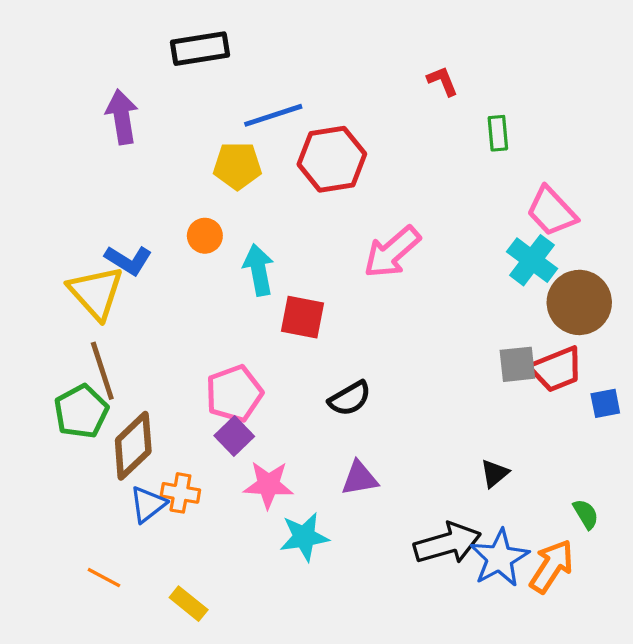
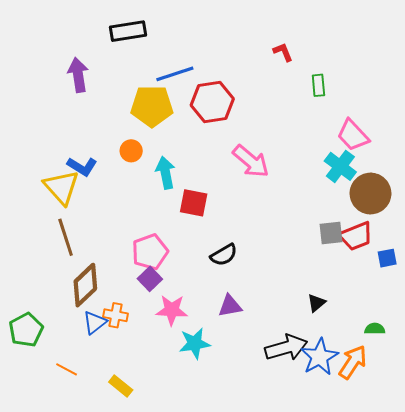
yellow pentagon: (237, 166) -> (152, 106), size x1.4
pink arrow: (392, 252) -> (251, 161), turned -99
green pentagon: (81, 412) -> (26, 330), moved
green semicircle: (586, 514) -> (375, 329), turned -60

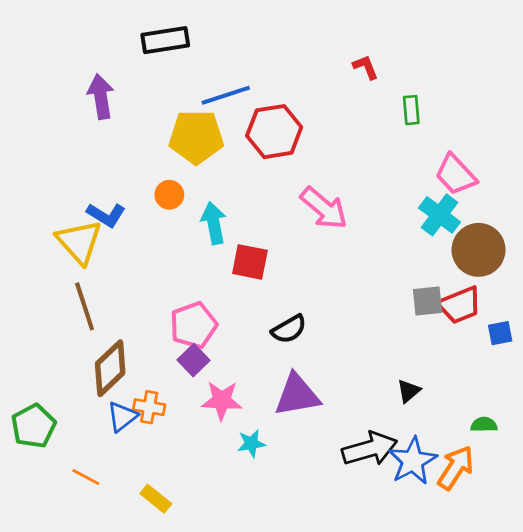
purple triangle: (230, 306) -> (297, 395), size x1.5
cyan star: (195, 343) -> (251, 443), size x0.7

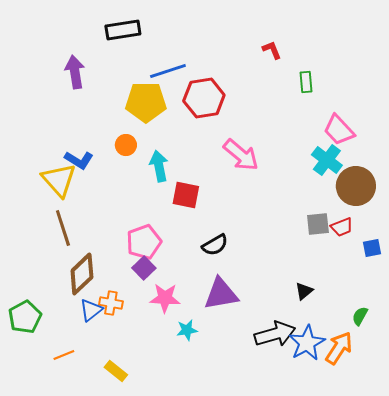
red trapezoid: (460, 305) -> (342, 227), size x0.7
green semicircle: (484, 425) -> (360, 316), turned -60
orange line: (86, 477) -> (64, 355), turned -50

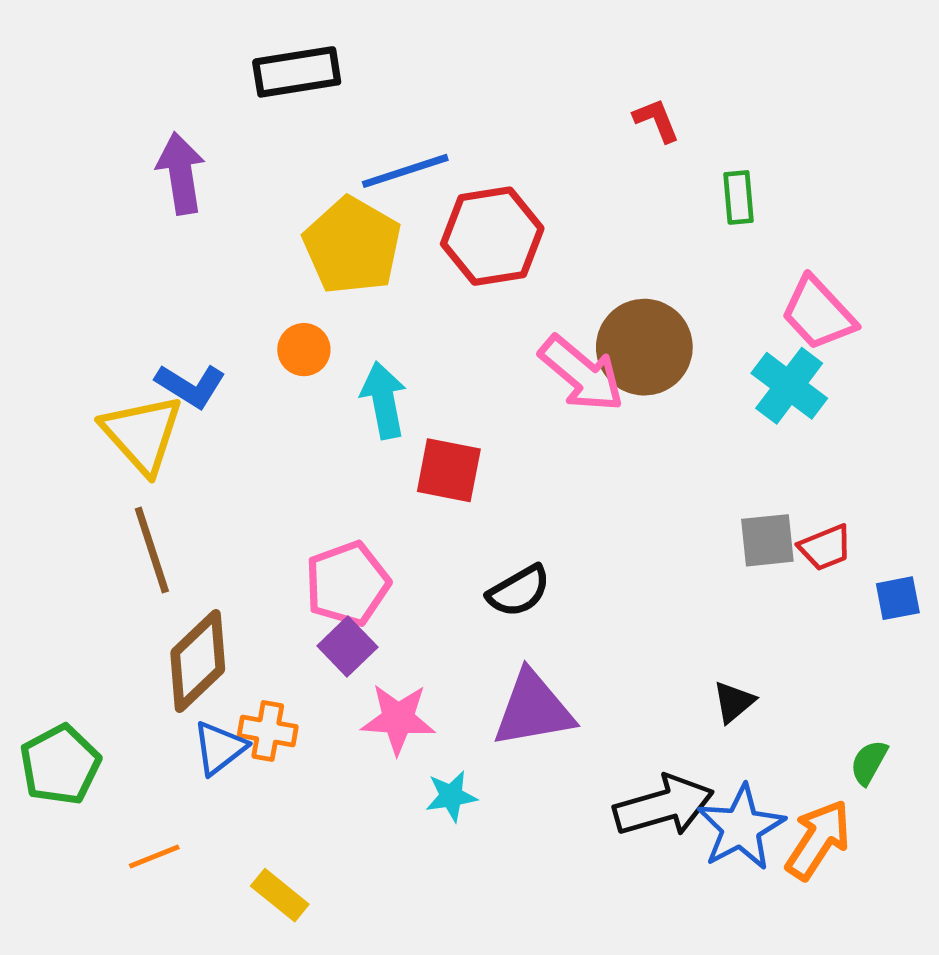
yellow pentagon: (146, 102) -> (352, 246), turned 30
brown circle: (356, 186) -> (644, 347), moved

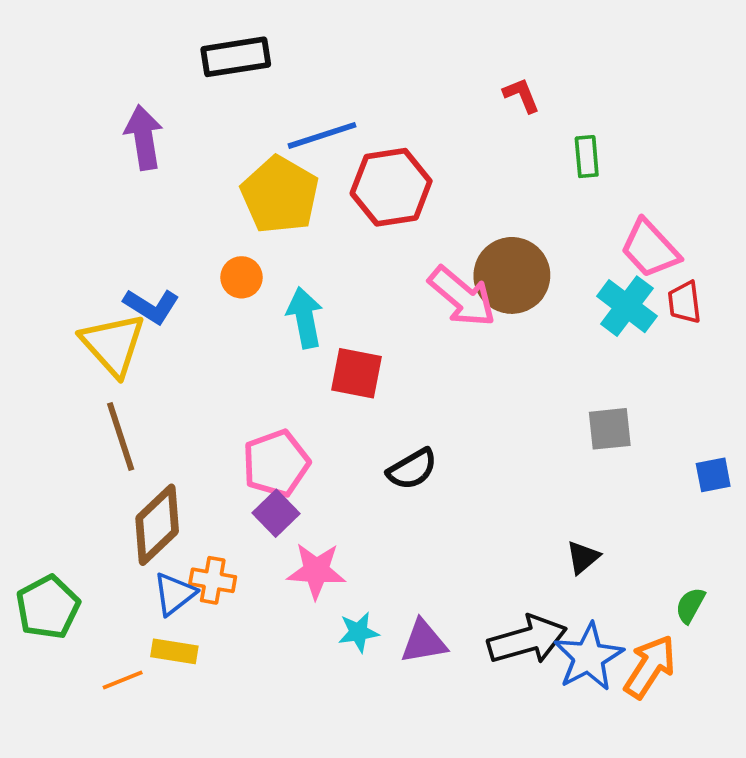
red trapezoid: (825, 548) -> (684, 302), moved, turned 105
purple triangle: (533, 709) -> (424, 642), moved, size x0.7
yellow rectangle: (280, 895) -> (174, 651), moved, turned -30

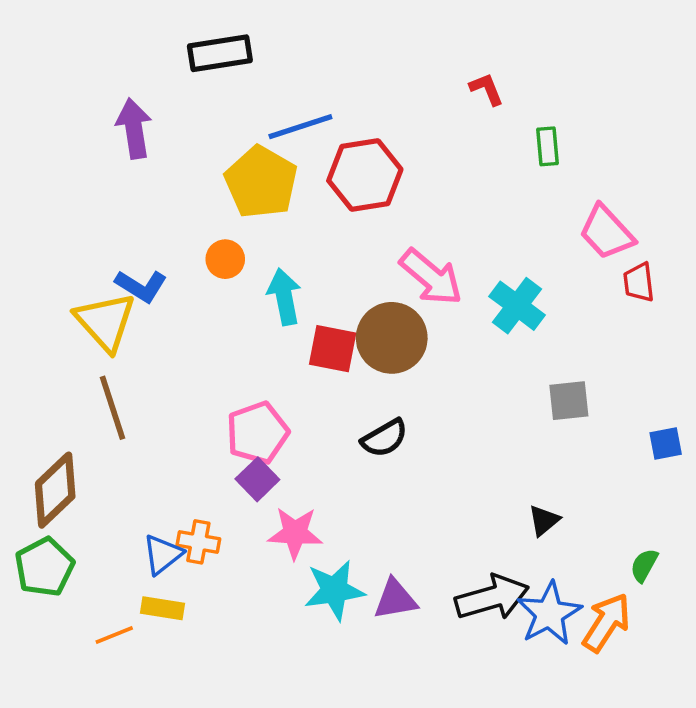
brown circle: (512, 275) -> (392, 338), moved
cyan cross: (627, 306) -> (517, 306), moved
brown diamond: (157, 525) -> (55, 490), moved
cyan star: (358, 632) -> (334, 590), size x1.6

